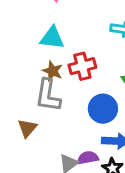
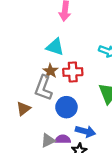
blue circle: (103, 109) -> (66, 107), moved

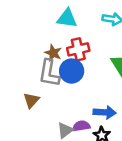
cyan triangle: (55, 47) -> (67, 18), moved
blue circle: (66, 107) -> (72, 71), moved

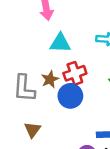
brown star: (53, 53) -> (50, 79), turned 30
gray L-shape: (49, 73) -> (24, 88), moved

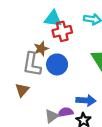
red cross: (75, 73) -> (62, 31), moved
gray L-shape: (24, 88) -> (32, 64), moved

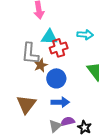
gray L-shape: (32, 64) -> (30, 53), moved
brown triangle: (22, 90) -> (26, 104), size x1.5
blue arrow: (86, 100) -> (60, 102), moved

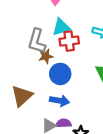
cyan triangle: (49, 37) -> (61, 27), turned -30

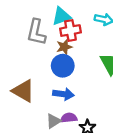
brown star: (46, 56) -> (64, 47), moved
brown triangle: (22, 96) -> (23, 91), turned -45

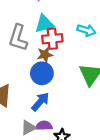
blue arrow: (63, 94) -> (40, 102), turned -60

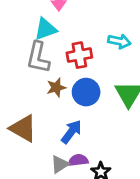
cyan triangle: (44, 24) -> (46, 29), moved
brown star: (45, 55) -> (56, 87), moved
blue circle: (42, 73) -> (86, 92), moved

